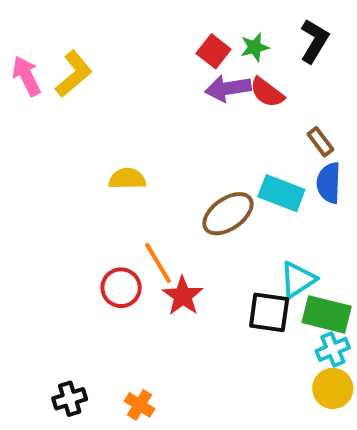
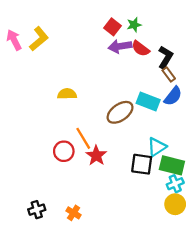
black L-shape: (314, 41) -> (165, 57), moved
blue semicircle: (329, 183) -> (173, 96), turned -144

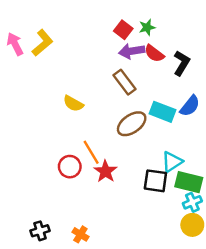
brown rectangle: (169, 74) -> (124, 82), moved, size x1.5
yellow semicircle: (67, 94) -> (73, 104), turned -150

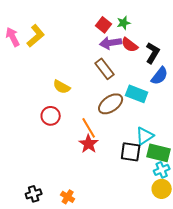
blue semicircle: (190, 106) -> (160, 76), moved
orange line: (91, 152) -> (89, 128), moved
red circle: (70, 167) -> (51, 116), moved

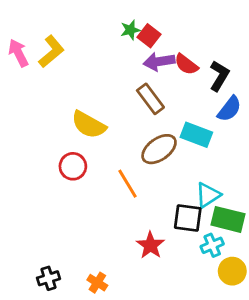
green star: (124, 23) -> (130, 30), moved
yellow semicircle: (62, 87) -> (89, 125), size x1.4
red star: (89, 144) -> (150, 245), moved
cyan cross: (162, 170) -> (212, 245), moved

